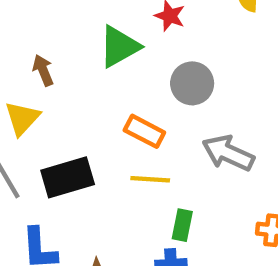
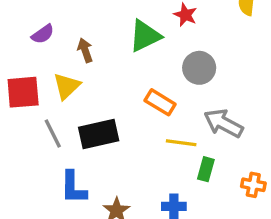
yellow line: (150, 179) -> (181, 143), moved
green rectangle: (182, 225) -> (206, 169), moved

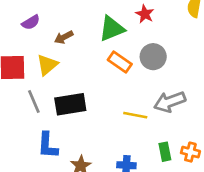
brown arrow: (85, 50) -> (64, 37), turned -102
orange rectangle: (160, 102) -> (120, 62), moved
gray arrow: (223, 123) -> (170, 102), turned -52
green rectangle: (206, 169) -> (165, 152), moved, turned -30

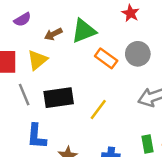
green triangle: (112, 29) -> (84, 31), moved
yellow line: (135, 115) -> (98, 109), moved, turned -65

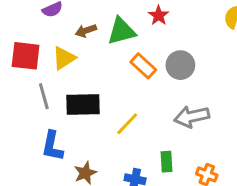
red star: (131, 13) -> (159, 15), moved
green rectangle: (147, 144) -> (166, 162), moved

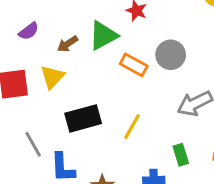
gray line: (44, 96) -> (33, 144), moved

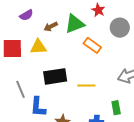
gray circle: (171, 55) -> (120, 28), moved
yellow triangle: (52, 77) -> (38, 47), turned 36
yellow line: (132, 127) -> (86, 86), turned 54

